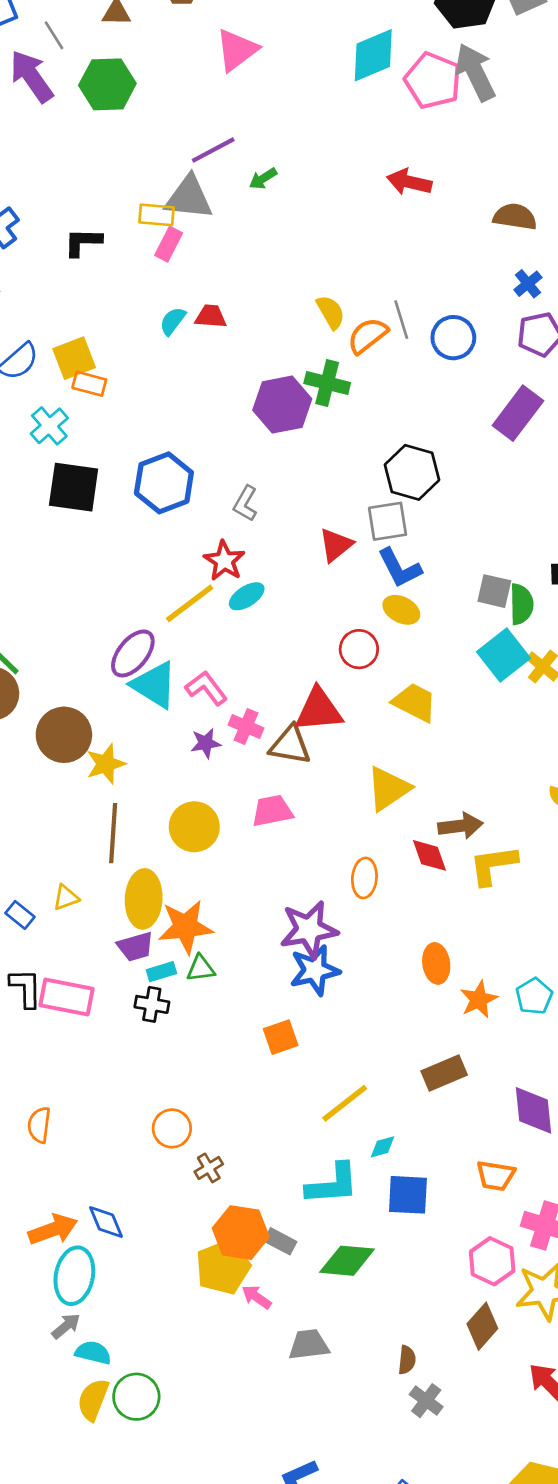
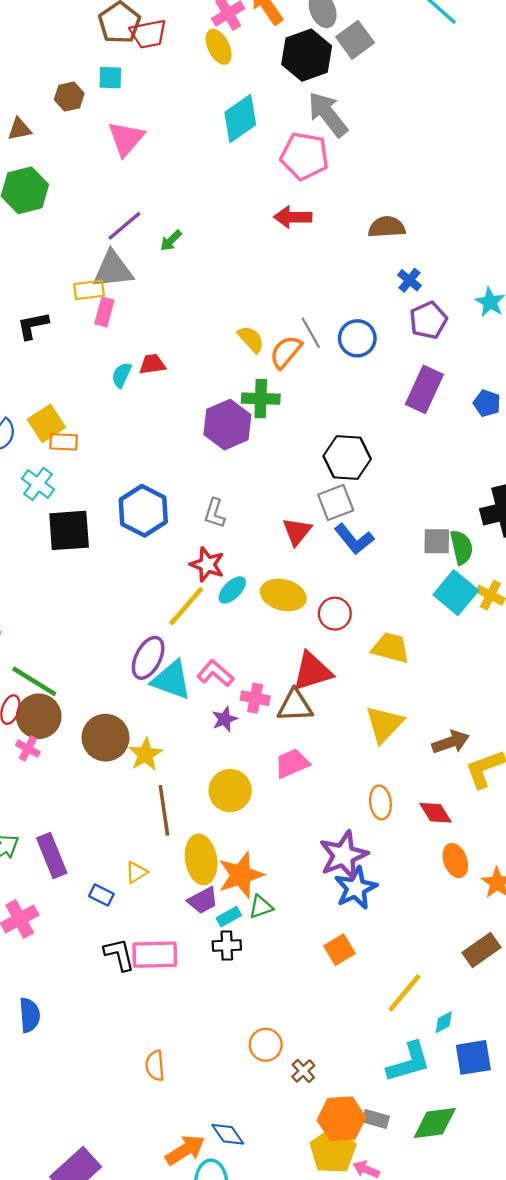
pink pentagon: (433, 81) -> (305, 156), moved
yellow ellipse: (401, 610) -> (283, 595), moved, size x1.4
red diamond: (430, 855) -> (436, 813), moved

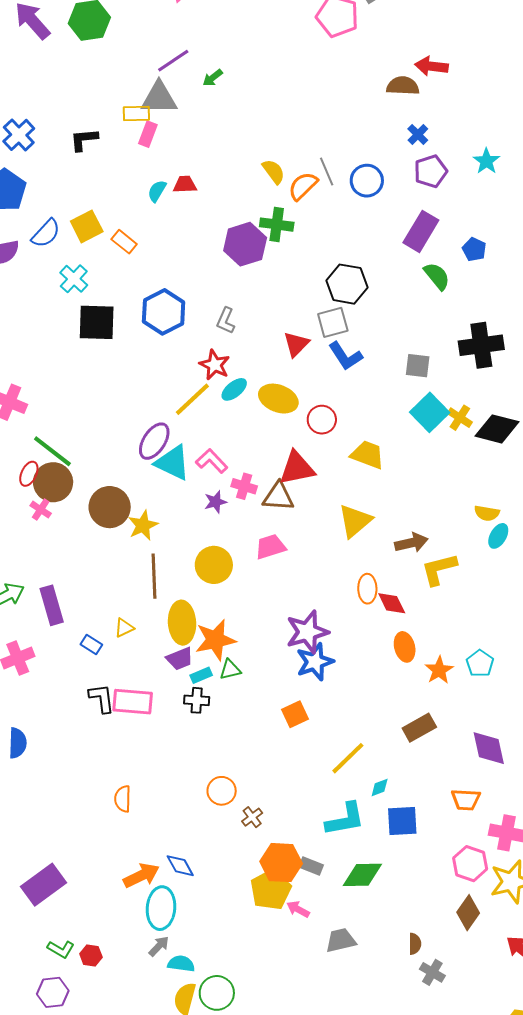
red arrow: (293, 217) -> (431, 66), moved
orange rectangle: (64, 442) -> (124, 242), moved, turned 30
green semicircle: (462, 547) -> (437, 276), moved, turned -32
orange ellipse: (380, 802) -> (367, 589), moved

